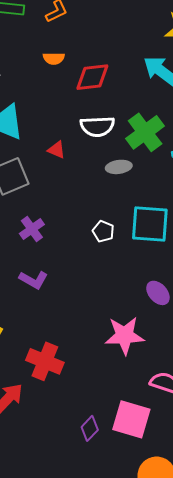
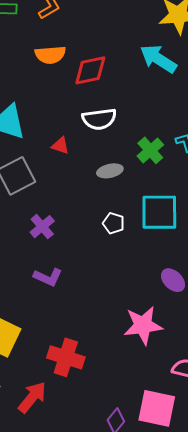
orange semicircle: (54, 58) -> (50, 55), size x1.4
green cross: (145, 132) -> (150, 150), moved, size x0.7
gray ellipse: (119, 167) -> (110, 171), moved

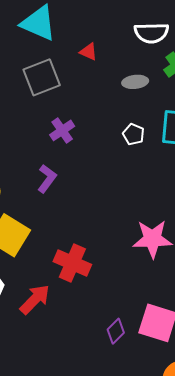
white semicircle: (99, 119) -> (151, 33), moved
purple L-shape: (48, 277) -> (47, 179), moved, turned -84

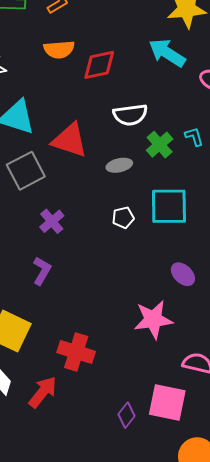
red triangle: (88, 52) -> (70, 140), size x2.0
white pentagon: (133, 134) -> (123, 218), turned -30

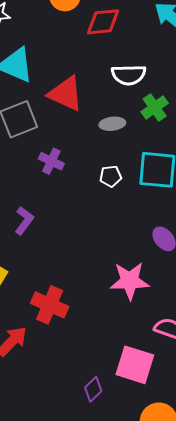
purple cross: (52, 221) -> (51, 161), moved, turned -30
purple diamond: (126, 415) -> (93, 389), moved

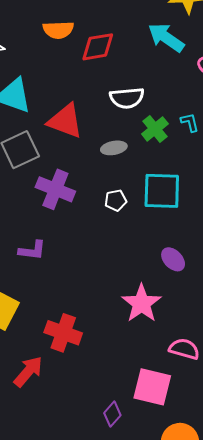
purple cross: (51, 161) -> (55, 189), size x1.5
purple L-shape: (24, 221) -> (32, 250), turned 64
pink star: (130, 281) -> (142, 303), turned -30

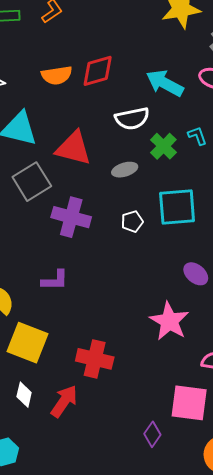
orange semicircle: (58, 30) -> (57, 75), moved
cyan arrow: (166, 38) -> (165, 83), moved

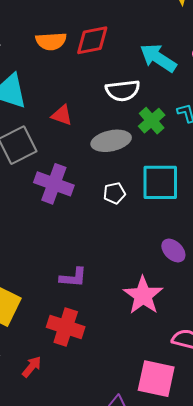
red triangle: (73, 148) -> (62, 115), size x0.6
gray ellipse: (125, 170) -> (111, 141), size x1.5
purple L-shape: (55, 280) -> (73, 277), moved
red arrow: (64, 401) -> (32, 367), size x0.7

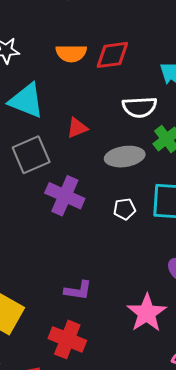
red triangle: (62, 115) -> (77, 128), turned -45

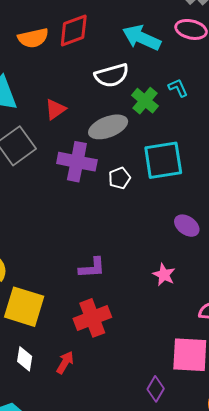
purple cross: (65, 196) -> (77, 162), moved
pink star: (147, 313) -> (164, 275), size x0.6
red cross: (67, 339) -> (92, 318), turned -30

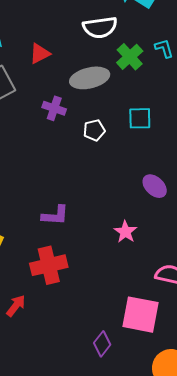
cyan square: (163, 160) -> (140, 118), size x0.6
purple cross: (77, 162) -> (54, 108), size x0.6

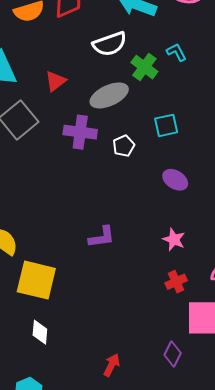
purple cross: (54, 108) -> (80, 132), size x1.4
purple ellipse: (155, 186) -> (175, 180), moved
red cross: (49, 265) -> (176, 282), moved, size x0.6
red arrow: (16, 306) -> (112, 365), moved

